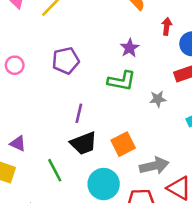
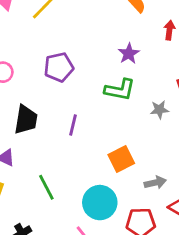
black trapezoid: (84, 143) -> (26, 120), moved, turned -60
gray arrow: (154, 166) -> (155, 183), size x0.7

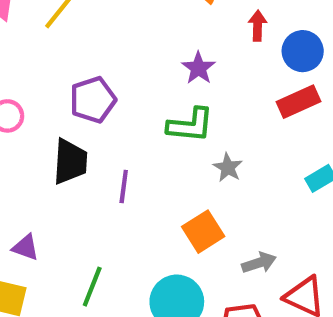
gray star: (159, 110) -> (228, 168), moved, turned -30
black trapezoid: (26, 120) -> (70, 162), moved
green line: (46, 187) -> (92, 287), turned 55

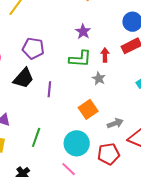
red arrow: (258, 26) -> (105, 55), moved
purple pentagon: (93, 100) -> (33, 48), turned 30
black trapezoid: (70, 162) -> (23, 78), turned 40

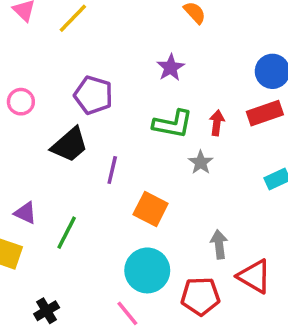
purple star: (83, 31) -> (171, 68), moved
orange square: (88, 109) -> (151, 209), moved, turned -36
gray arrow: (115, 123) -> (219, 244), turned -84
green line: (36, 137) -> (67, 233), moved

